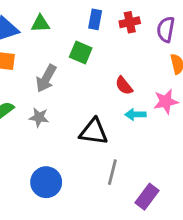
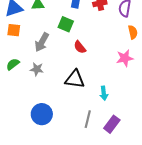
red semicircle: (124, 86) -> (80, 47), moved
cyan arrow: (135, 114) -> (104, 93), moved, turned -96
gray line: (112, 172) -> (88, 119), moved

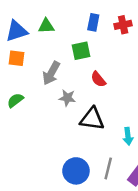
green square: (66, 24) -> (81, 51), turned -35
gray star: (37, 69) -> (67, 98), moved
blue circle: (42, 114) -> (76, 171), moved

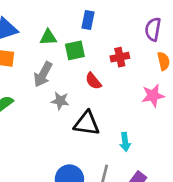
red cross: (123, 25) -> (120, 57), moved
green triangle: (46, 26) -> (48, 37), moved

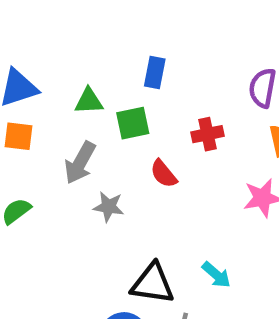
black triangle: (87, 123) -> (153, 284), moved
cyan arrow: (125, 142) -> (216, 275), turned -42

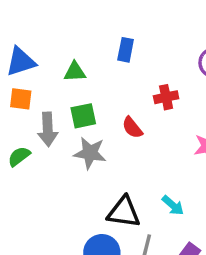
green square: (133, 123) -> (83, 116), moved
gray arrow: (80, 163) -> (48, 129), moved, turned -32
gray star: (109, 207) -> (90, 153), size x1.4

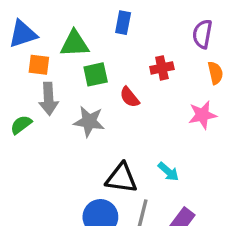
green triangle: (75, 72) -> (74, 44), size x1.4
orange square: (21, 99) -> (39, 65), moved
green square: (83, 116) -> (96, 74), moved

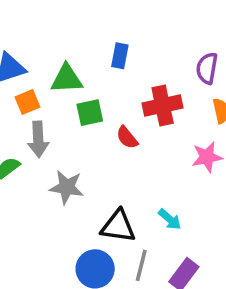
orange square: (39, 65) -> (28, 102), turned -30
red cross: (162, 68) -> (163, 105), size x1.5
gray star: (89, 121) -> (67, 187), moved

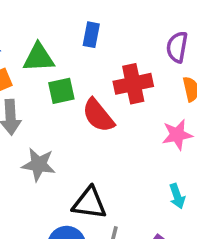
red semicircle: (127, 137) -> (98, 115), size x1.5
cyan arrow: (170, 219) -> (177, 196), moved, turned 30

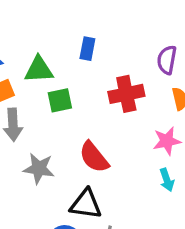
red semicircle: (98, 115) -> (94, 157), moved
cyan arrow: (177, 196) -> (167, 180), moved

